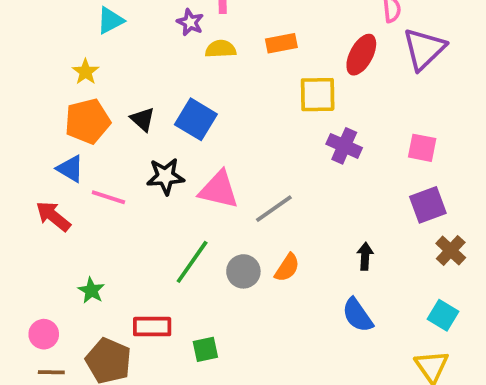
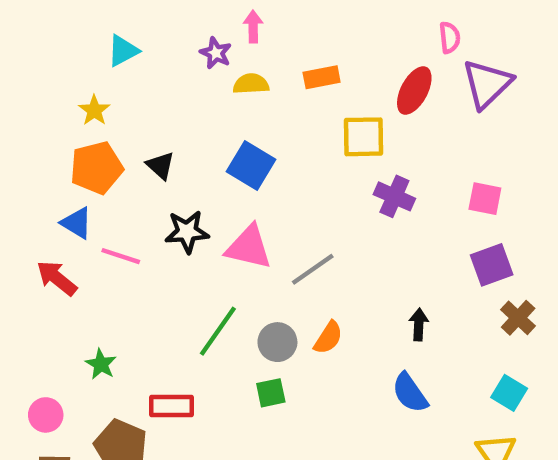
blue square: (196, 119) -> (251, 166), moved
green square: (205, 349) -> (271, 393), moved

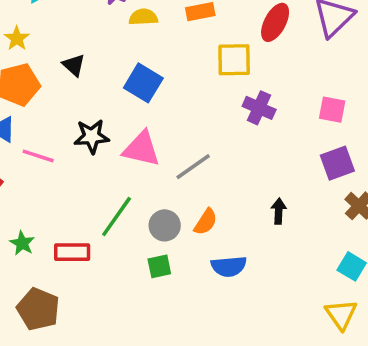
black triangle: (160, 166) -> (74, 65), moved
blue semicircle: (410, 393) -> (229, 266), moved, turned -60
red rectangle: (172, 406) -> (72, 252), moved

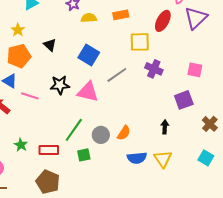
purple square: (337, 163) -> (184, 100), moved
gray line: (193, 167) -> (117, 75), moved
green square: (159, 266) -> (84, 155), moved
brown pentagon: (38, 309) -> (48, 182), moved
yellow triangle: (341, 314) -> (163, 159), moved

